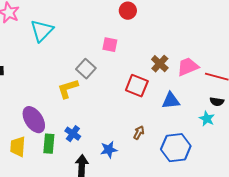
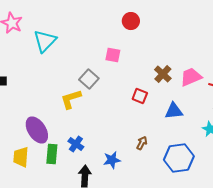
red square: (137, 86) -> (140, 96), size x0.7

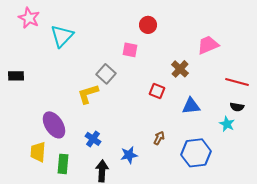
red circle: (131, 21) -> (148, 25), moved
pink trapezoid: (191, 77) -> (208, 45), moved
green rectangle: (52, 154) -> (63, 164), moved

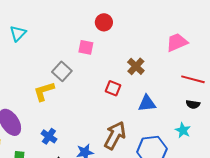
cyan triangle: (62, 36) -> (18, 33), size x0.7
pink trapezoid: (208, 45) -> (177, 42), moved
cyan star: (227, 124) -> (183, 130), moved
brown arrow: (159, 138) -> (115, 135), size x2.0

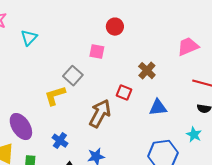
brown arrow: (115, 135) -> (100, 114), moved

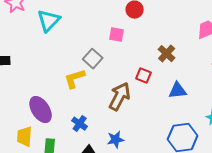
cyan triangle: (29, 38) -> (49, 21), size x1.4

